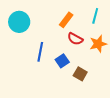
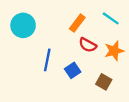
cyan line: (95, 16) -> (111, 18), turned -70
brown square: (80, 74) -> (104, 82), moved

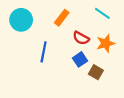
orange rectangle: (77, 23) -> (62, 18), moved
blue square: (73, 70) -> (80, 59), moved

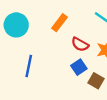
blue line: (44, 52) -> (29, 66), moved

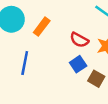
orange rectangle: (60, 23) -> (42, 27), moved

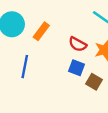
blue square: (78, 64) -> (76, 68), turned -35

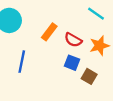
orange rectangle: (41, 31) -> (49, 32), moved

